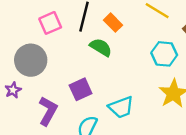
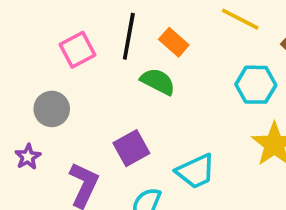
gray circle: (31, 60) -> (52, 109), size x0.7

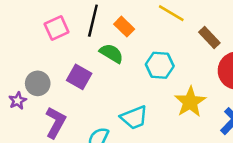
cyan hexagon: (256, 85) -> (160, 65), moved
gray circle: (52, 109) -> (38, 83), moved
purple square: (131, 148) -> (79, 77), moved, turned -35

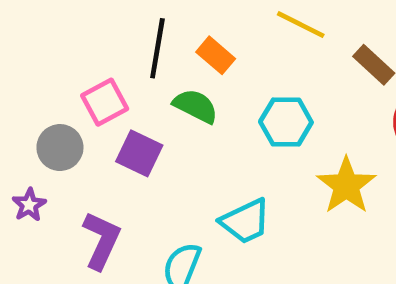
pink square: (57, 28) -> (105, 102), moved
gray circle: (38, 83) -> (60, 148), moved

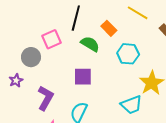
orange rectangle: (216, 55) -> (109, 28), moved
purple square: (139, 153) -> (83, 77), moved, turned -30
cyan trapezoid: (245, 221) -> (131, 105), moved

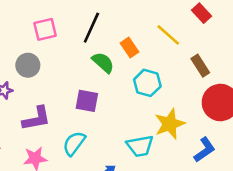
pink square: (52, 39) -> (45, 29), moved
purple L-shape: (46, 98) -> (36, 119), turned 40

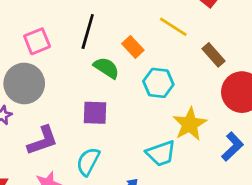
gray circle: (28, 65) -> (24, 83), size x1.5

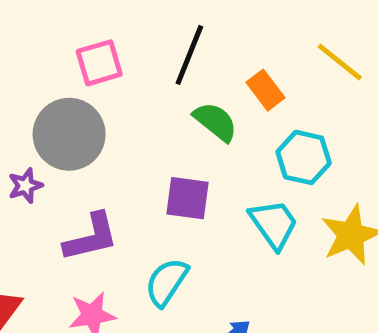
cyan trapezoid: (161, 153) -> (274, 224), moved, turned -112

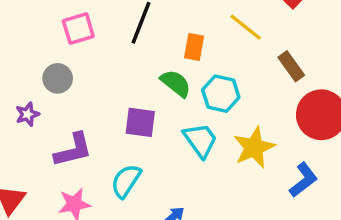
orange rectangle: (265, 90) -> (194, 47), turned 48
green semicircle: (215, 122) -> (176, 83), moved
gray circle: (69, 134) -> (58, 78), size x0.6

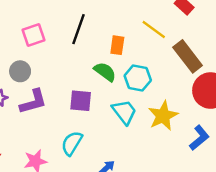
brown rectangle: (291, 66) -> (188, 56), size x1.5
purple L-shape: (73, 150) -> (33, 102), moved

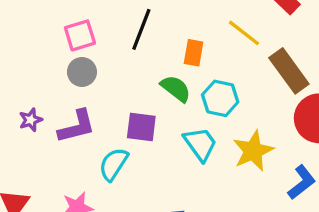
gray circle: (20, 71) -> (82, 72), moved
cyan semicircle: (72, 143) -> (114, 164), moved

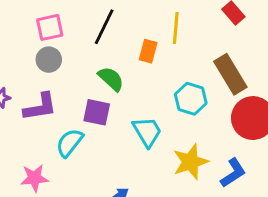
yellow line: (244, 33) -> (176, 28), moved, turned 52
green semicircle: (176, 89) -> (111, 79), moved
cyan hexagon: (220, 98) -> (191, 99), moved
yellow star: (253, 151) -> (190, 162), moved

